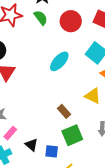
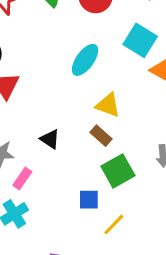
yellow triangle: (93, 96) -> (108, 105), moved
black triangle: (31, 145) -> (50, 139), moved

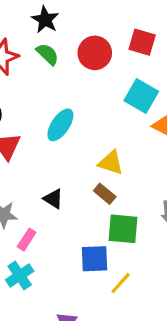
cyan ellipse: (85, 60) -> (60, 125), moved
green square: (118, 171) -> (123, 229), turned 36
blue square: (89, 200) -> (94, 259), size x1.4

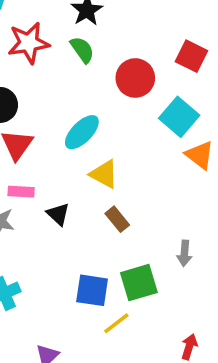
red circle: (95, 53) -> (135, 78), moved
yellow triangle: (111, 163) -> (104, 174), moved
green square: (123, 229) -> (139, 283), moved, turned -32
pink rectangle: (27, 240) -> (21, 192), moved, turned 50

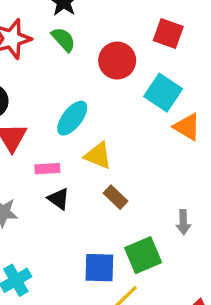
pink rectangle: (21, 192) -> (47, 169), moved

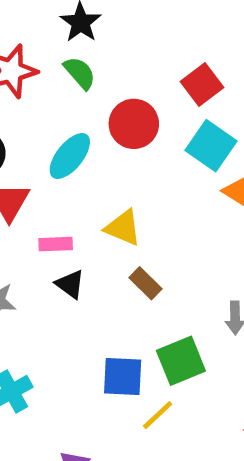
red square: (168, 34) -> (202, 85), moved, turned 32
red circle: (117, 61) -> (134, 124), moved
cyan ellipse: (72, 118) -> (70, 156), moved

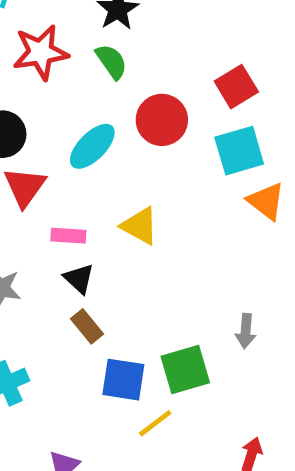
cyan square: (211, 146) -> (239, 151), turned 33
brown rectangle: (146, 283) -> (87, 326), moved

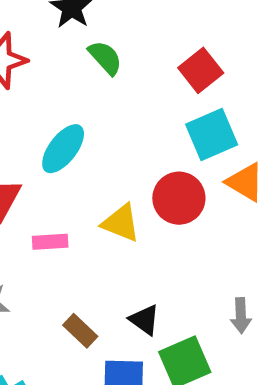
green semicircle: (111, 62) -> (105, 58), moved
red circle: (162, 120) -> (179, 198), moved
black triangle: (79, 279) -> (145, 320), moved

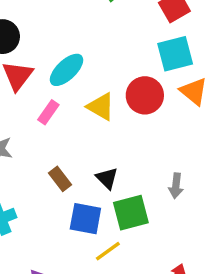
cyan ellipse: (63, 149) -> (66, 70), moved
pink rectangle: (50, 242) -> (48, 112), turned -60

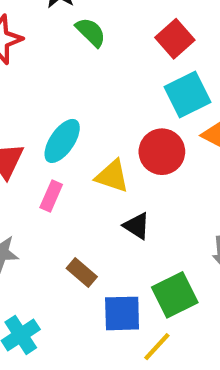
black triangle: (107, 178) -> (137, 226), moved

